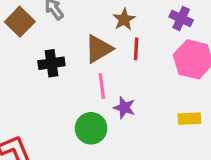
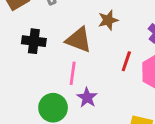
brown triangle: (99, 49) -> (79, 40), turned 36
red line: (136, 49) -> (126, 61), moved

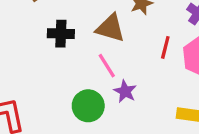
pink line: (73, 73) -> (107, 66), turned -35

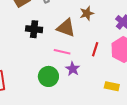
red line: (165, 47) -> (95, 49), moved
pink line: (107, 66) -> (62, 52), turned -49

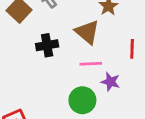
brown triangle: (66, 28) -> (87, 32), turned 36

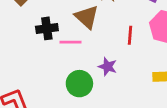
pink line: (91, 64) -> (70, 42), moved

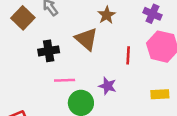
pink line: (70, 42) -> (65, 80), moved

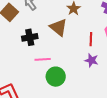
purple star: (107, 86) -> (91, 60), moved

